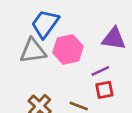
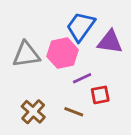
blue trapezoid: (45, 24) -> (81, 27), moved
purple line: (100, 71) -> (82, 78), moved

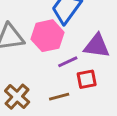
purple triangle: (110, 42) -> (97, 46), moved
brown line: (74, 112) -> (59, 97), turned -36

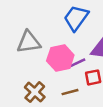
pink hexagon: (47, 36) -> (60, 58), moved

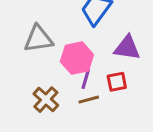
purple line: (77, 63) -> (86, 79), moved, turned -49

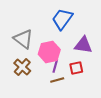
gray triangle: (38, 39) -> (23, 39), turned 45
brown cross: (46, 100) -> (22, 67), moved

